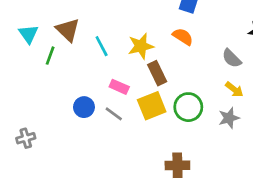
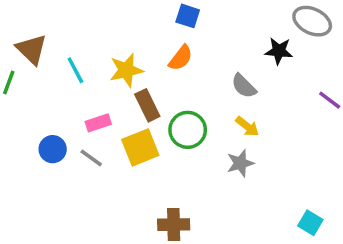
orange semicircle: (183, 37) -> (181, 58), turned 95
pink rectangle: (119, 87) -> (98, 123), turned -42
green circle: (188, 107) -> (188, 130), moved

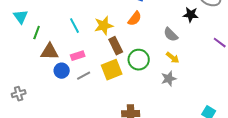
brown triangle: (32, 49) -> (50, 52), moved, turned -42
pink rectangle: (98, 123) -> (78, 56), moved
gray line: (91, 158) -> (84, 76), turned -64

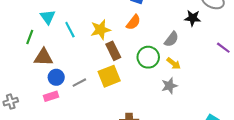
cyan triangle: (21, 17) -> (48, 17), moved
gray semicircle: (171, 35) -> (171, 39), turned -98
pink rectangle: (78, 56) -> (51, 96), moved
green circle: (139, 60) -> (148, 57), moved

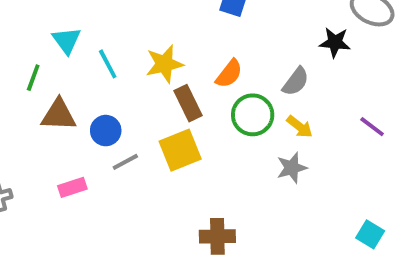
orange semicircle: (133, 22) -> (229, 74), moved
purple line: (223, 48) -> (372, 127), moved
blue circle: (56, 77) -> (106, 131), moved

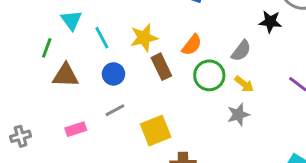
blue circle: (106, 131) -> (113, 74), moved
yellow square: (180, 150) -> (156, 131), moved

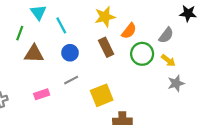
yellow star: (144, 38) -> (105, 17), moved
gray star: (238, 115) -> (176, 83), moved

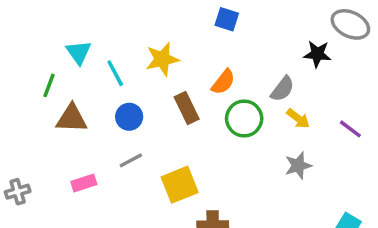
yellow star: (105, 17) -> (162, 59), moved
yellow arrow: (168, 60) -> (298, 118), moved

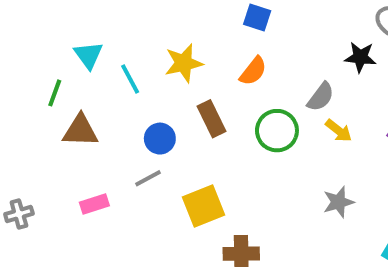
orange semicircle: (223, 82) -> (253, 71), moved
blue circle: (129, 117) -> (160, 139), moved
gray star: (298, 166) -> (339, 202), moved

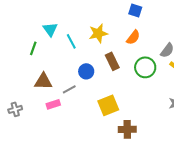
brown triangle: (80, 131) -> (43, 81), moved
gray line: (148, 178) -> (69, 89), moved

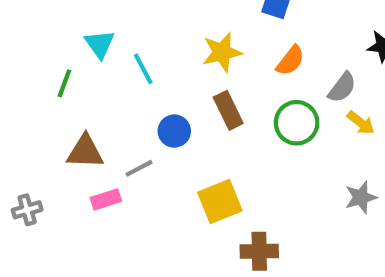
yellow star: (98, 33) -> (222, 52), moved
orange semicircle: (133, 37) -> (290, 61), moved

